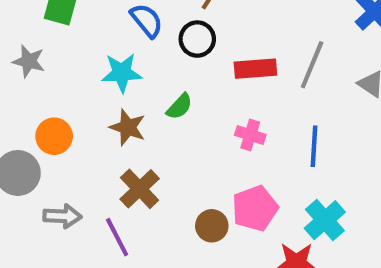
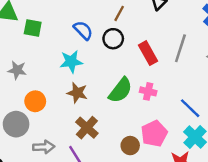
gray star: (29, 61) -> (17, 70), moved
red rectangle: (255, 69) -> (148, 53), turned 70
green semicircle: (179, 106) -> (120, 90), moved, size x1.6
blue line: (314, 146) -> (190, 108), moved, turned -45

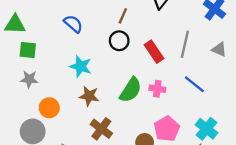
green square: (33, 28) -> (28, 50), moved
blue semicircle: (83, 30) -> (73, 24), moved
cyan star: (71, 62) -> (81, 66), turned 30
blue line: (190, 108) -> (194, 84), moved

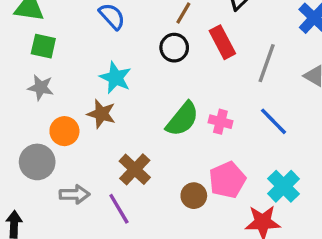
red rectangle: (154, 52) -> (222, 42), moved
brown star: (89, 96) -> (101, 114), moved

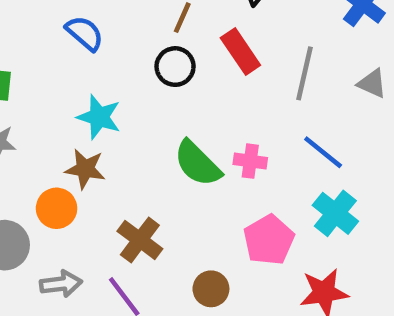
green semicircle: (182, 119) -> (197, 163), turned 102
orange circle: (64, 131) -> (57, 208), moved
cyan cross: (284, 186) -> (335, 213), moved
brown circle: (194, 196) -> (211, 289), moved

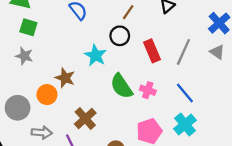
red rectangle: (240, 51) -> (152, 51), moved
gray triangle: (372, 83) -> (217, 52), moved
cyan star: (99, 117) -> (95, 55), moved

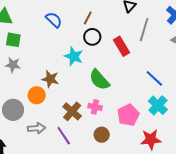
brown line: (128, 12) -> (88, 18), moved
gray line: (183, 52) -> (144, 30), moved
pink cross: (148, 90) -> (95, 107), moved

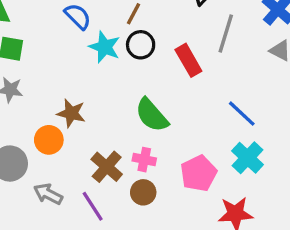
cyan star: (74, 56) -> (105, 47), moved
gray arrow: (36, 128) -> (48, 194), turned -150
brown circle: (102, 135) -> (143, 192), moved

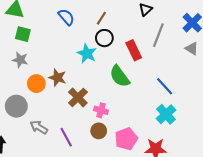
cyan star: (105, 47) -> (87, 54), moved
green semicircle: (152, 115) -> (120, 76), moved
orange circle: (49, 140) -> (36, 84), moved
brown cross: (107, 167) -> (78, 97), moved
pink pentagon: (199, 173) -> (126, 139), moved

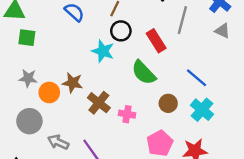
gray star: (20, 60) -> (28, 78), moved
brown circle: (99, 131) -> (168, 103), moved

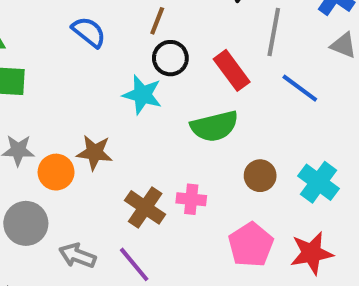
green semicircle: (144, 73) -> (214, 126), turned -56
blue line: (197, 78) -> (300, 88), moved
brown cross: (99, 103) -> (145, 207), moved

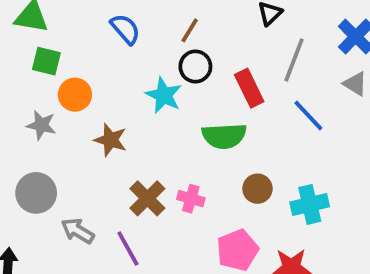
orange circle: (56, 172) -> (75, 95), moved
cyan cross: (319, 182) -> (310, 204), turned 30

